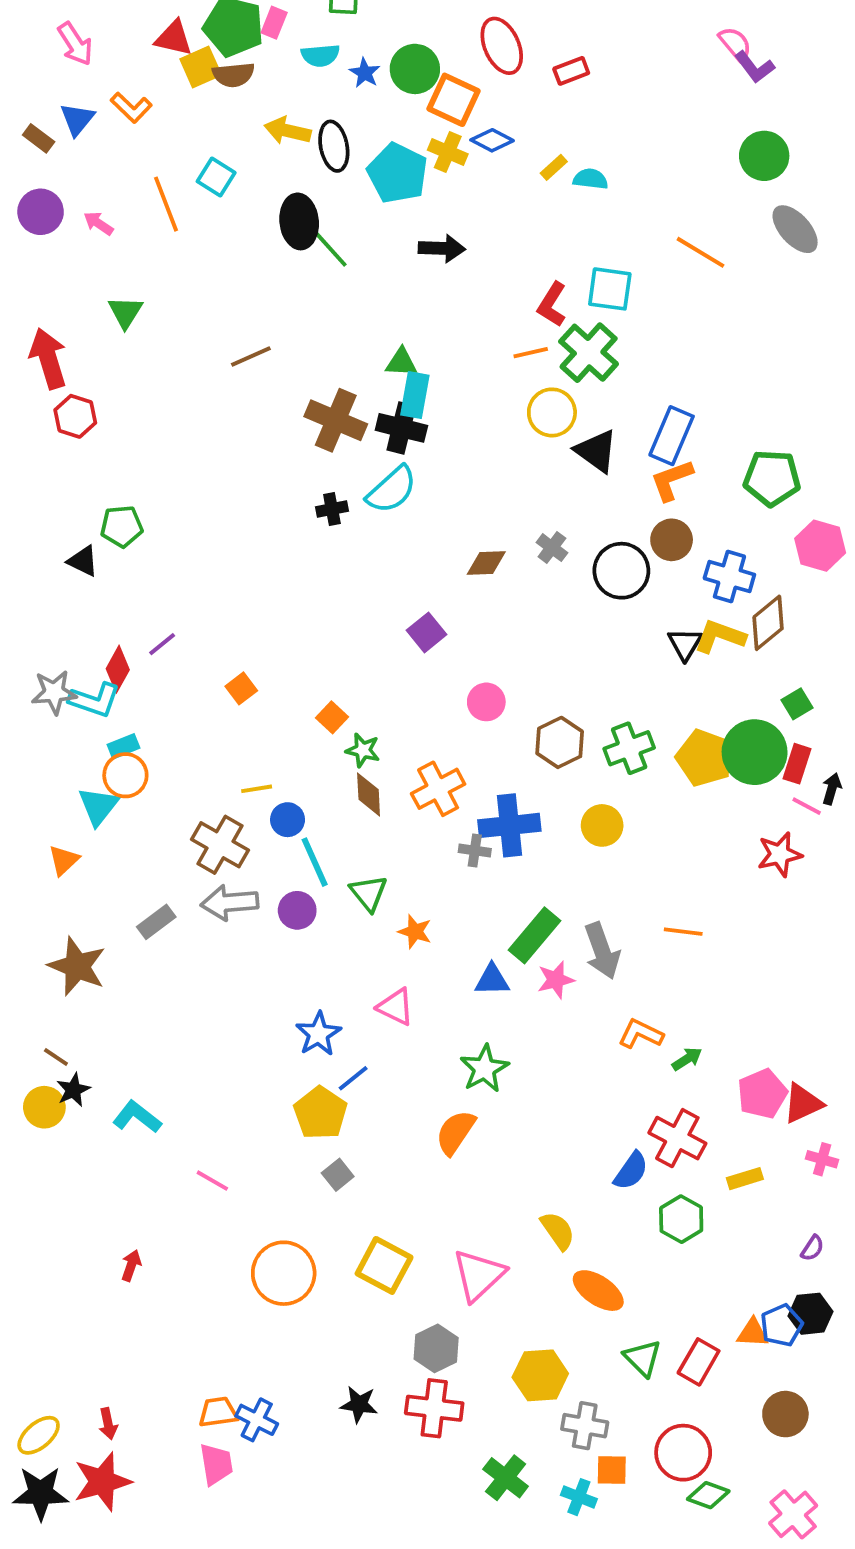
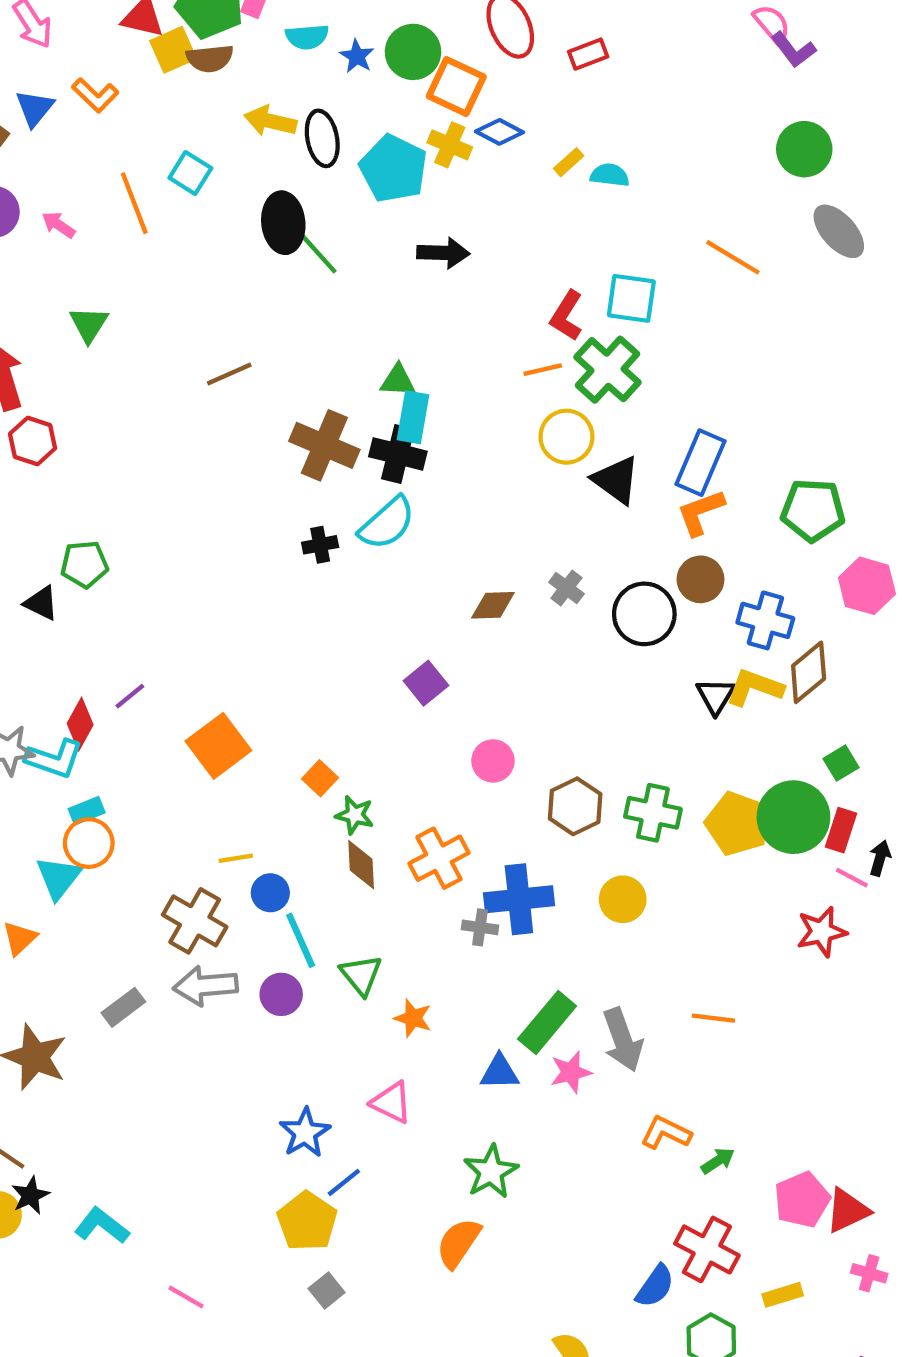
orange square: (241, 688) -> (218, 746), size x1.8
green cross: (629, 748) -> (653, 813), turned 33

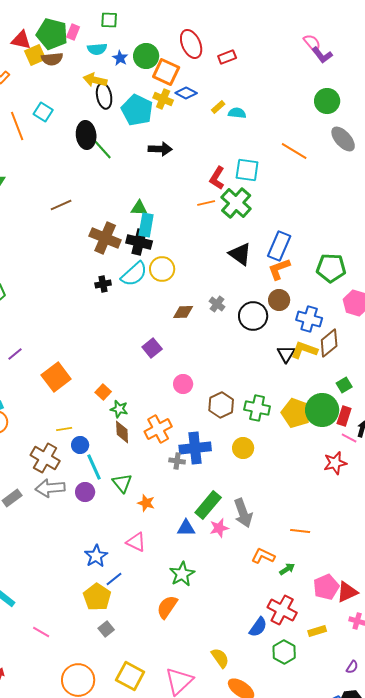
yellow arrow: (270, 121) -> (95, 80), moved
yellow circle: (566, 437) -> (162, 269), moved
orange line: (713, 1018) -> (300, 531), moved

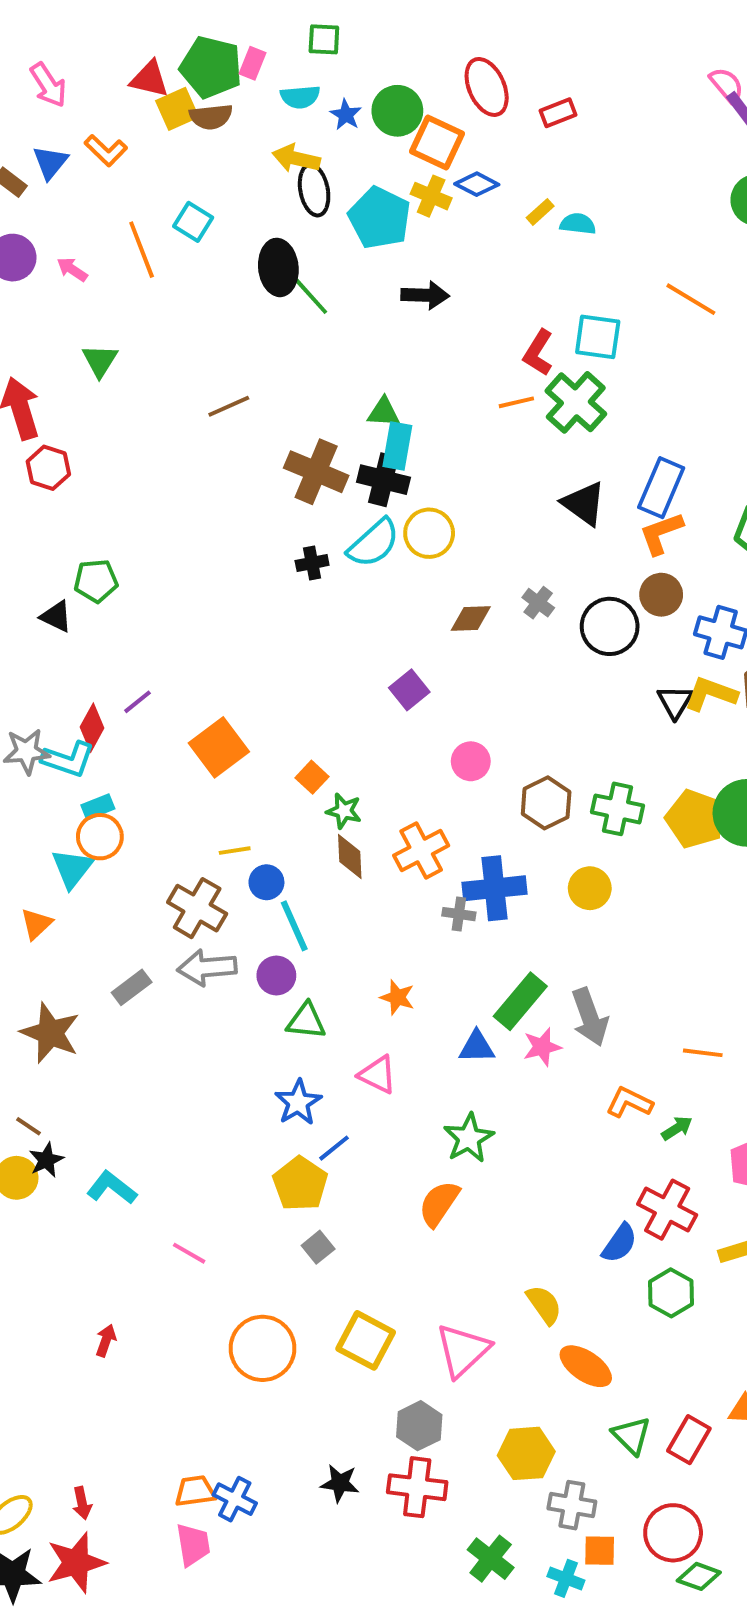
green triangle: (122, 483) -> (306, 1021), moved, turned -45

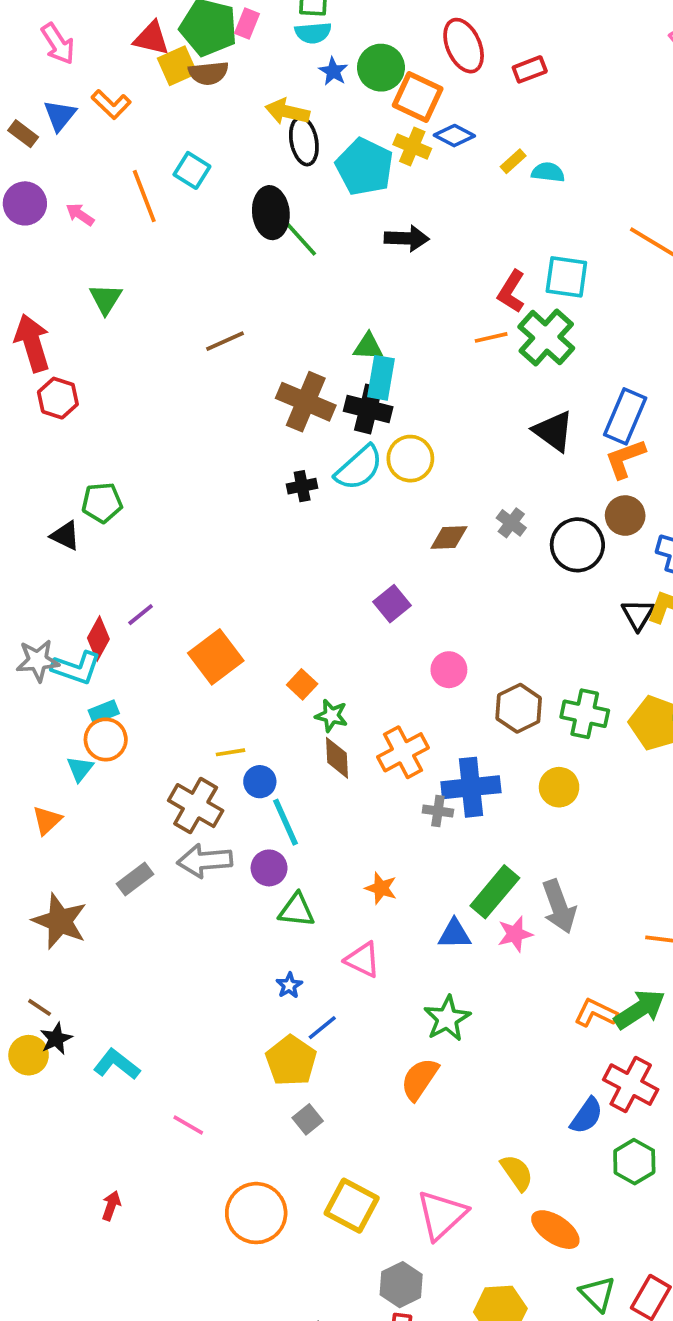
cyan semicircle: (300, 97) -> (313, 33), moved
cyan triangle: (72, 868) -> (80, 769), size x0.7
blue star: (298, 1102) -> (289, 985), size x0.6
orange L-shape: (629, 1102) -> (596, 1013), moved
green arrow: (677, 1128) -> (640, 1009), size x1.8

